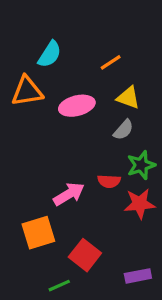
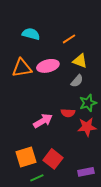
cyan semicircle: (50, 54) -> (31, 34), turned -108
orange triangle: (27, 91) -> (22, 68), moved
orange square: (38, 233) -> (26, 157), moved

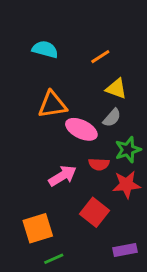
pink ellipse: (48, 66) -> (81, 129), moved, turned 40
orange triangle: (22, 68) -> (52, 105), moved
red square: (53, 159) -> (94, 212), moved

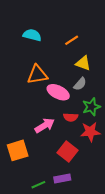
orange square: (38, 228) -> (18, 150), moved
purple rectangle: (125, 250) -> (62, 178), moved

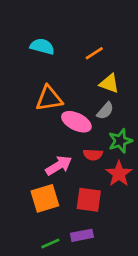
red star: (90, 132) -> (119, 174), turned -30
orange square: (18, 150) -> (45, 198), moved
red square: (68, 151) -> (89, 200), turned -30

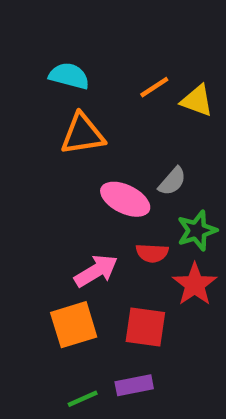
yellow triangle: (109, 83) -> (197, 101), moved
orange triangle: (49, 98) -> (83, 134), moved

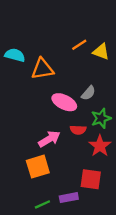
cyan semicircle: (69, 76) -> (15, 55), moved
red square: (145, 327) -> (91, 179), moved

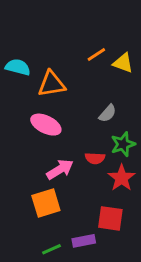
pink ellipse: (64, 102) -> (46, 125), moved

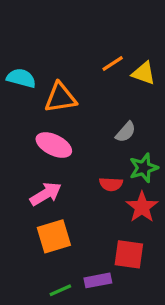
pink arrow: (60, 169) -> (46, 194), moved

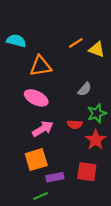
cyan semicircle: (21, 78) -> (16, 41), moved
pink arrow: (46, 194) -> (43, 129), moved
purple rectangle: (98, 280) -> (55, 177), moved

